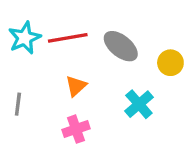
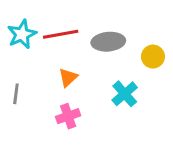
gray ellipse: (121, 46) -> (108, 42), turned -44

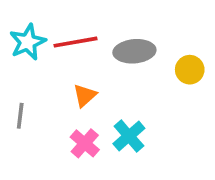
cyan cross: (125, 94) -> (129, 136), moved
pink cross: (68, 116) -> (85, 143), turned -30

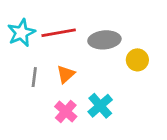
yellow circle: (190, 70) -> (137, 60), moved
gray line: (20, 116) -> (34, 77), moved

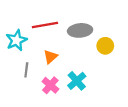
cyan star: (21, 33) -> (16, 40), moved
gray line: (34, 77) -> (26, 70), moved

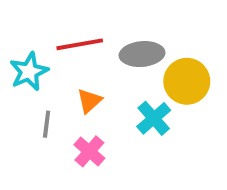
yellow circle: (105, 46) -> (187, 81), size x1.5
cyan cross: (77, 81) -> (154, 118), moved

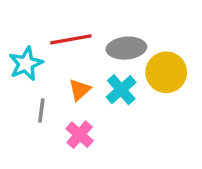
cyan cross: (154, 118) -> (121, 90), moved

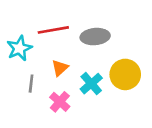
yellow circle: (166, 72) -> (125, 74), moved
cyan cross: (121, 90) -> (91, 84), moved

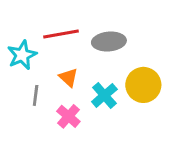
orange triangle: (60, 68) -> (68, 77), turned -36

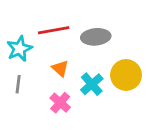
gray line: (36, 95) -> (18, 84), moved

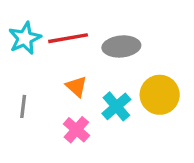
cyan star: (19, 49) -> (25, 38), moved

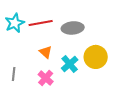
gray line: (23, 106) -> (14, 74), moved

